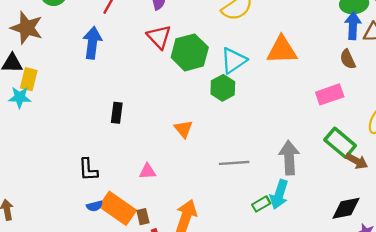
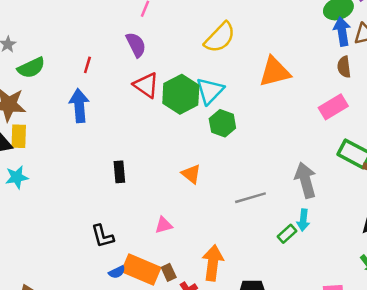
brown semicircle: (348, 59) -> (344, 67), turned 30
cyan triangle: (234, 60) -> (210, 91), moved
yellow rectangle: (29, 79) -> (19, 136), moved
cyan arrow: (279, 194) -> (303, 220), size x0.7

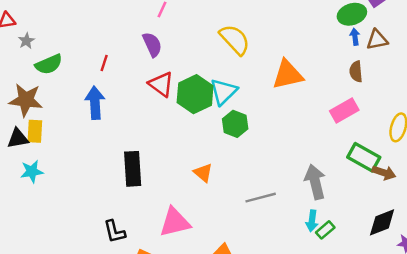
blue arrow: (342, 31) -> (355, 37), size x0.6
yellow semicircle: (220, 37) -> (235, 40), turned -88
black rectangle: (119, 172) -> (133, 169), size x1.6
pink triangle: (164, 225) -> (175, 222), size x1.8
green rectangle: (287, 234) -> (325, 230), moved

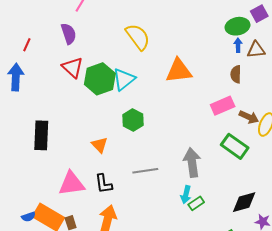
green hexagon: (235, 124) -> (133, 120), moved
brown arrow: (384, 173) -> (249, 117), moved
black L-shape: (115, 232) -> (104, 184), moved

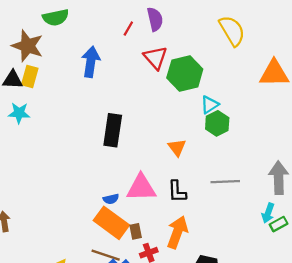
red line: (27, 45) -> (128, 29), moved
cyan triangle: (124, 79) -> (210, 105), moved, size x0.7
blue semicircle: (28, 217) -> (111, 199), moved

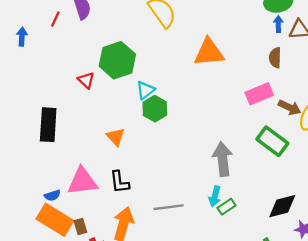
red triangle: (155, 58) -> (86, 80), moved, size x0.7
blue arrow: (91, 62) -> (22, 37), moved, size x0.6
gray line: (225, 182) -> (168, 207), moved

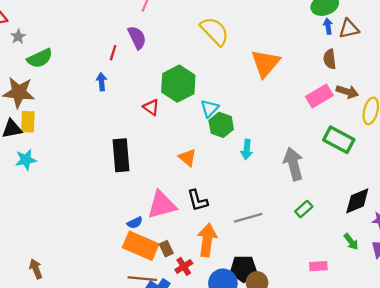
blue arrow: (22, 37) -> (102, 82), moved
orange triangle: (209, 52) -> (265, 63), turned -36
brown arrow: (290, 107) -> (347, 92), moved
cyan arrow: (215, 196) -> (247, 149), moved

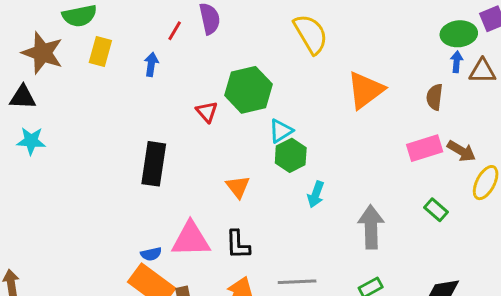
brown semicircle: (330, 59) -> (435, 97), moved
yellow rectangle: (28, 122) -> (100, 52), moved
green rectangle: (339, 140) -> (436, 210), size x0.6

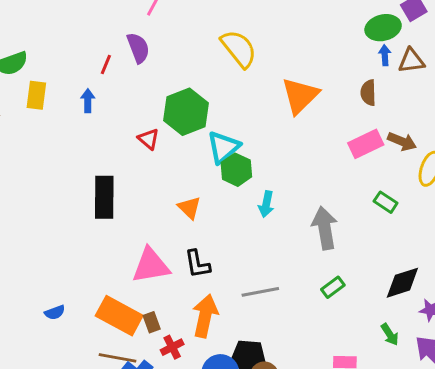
cyan triangle: (281, 131) -> (223, 147), size x1.4
blue semicircle: (151, 254) -> (55, 312), moved

